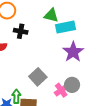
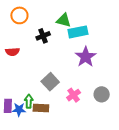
black cross: (21, 31) -> (43, 36), moved, turned -32
gray circle: (72, 85) -> (102, 94), moved

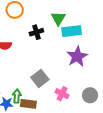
green triangle: (64, 20) -> (58, 18), turned 42
pink cross: (74, 95) -> (62, 94), turned -32

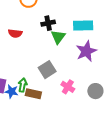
green triangle: (58, 18) -> (58, 37), moved

